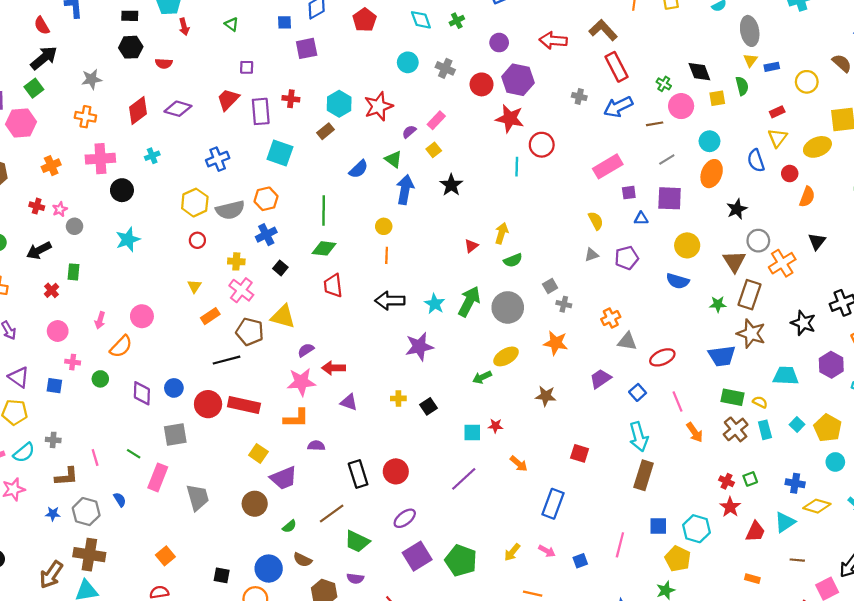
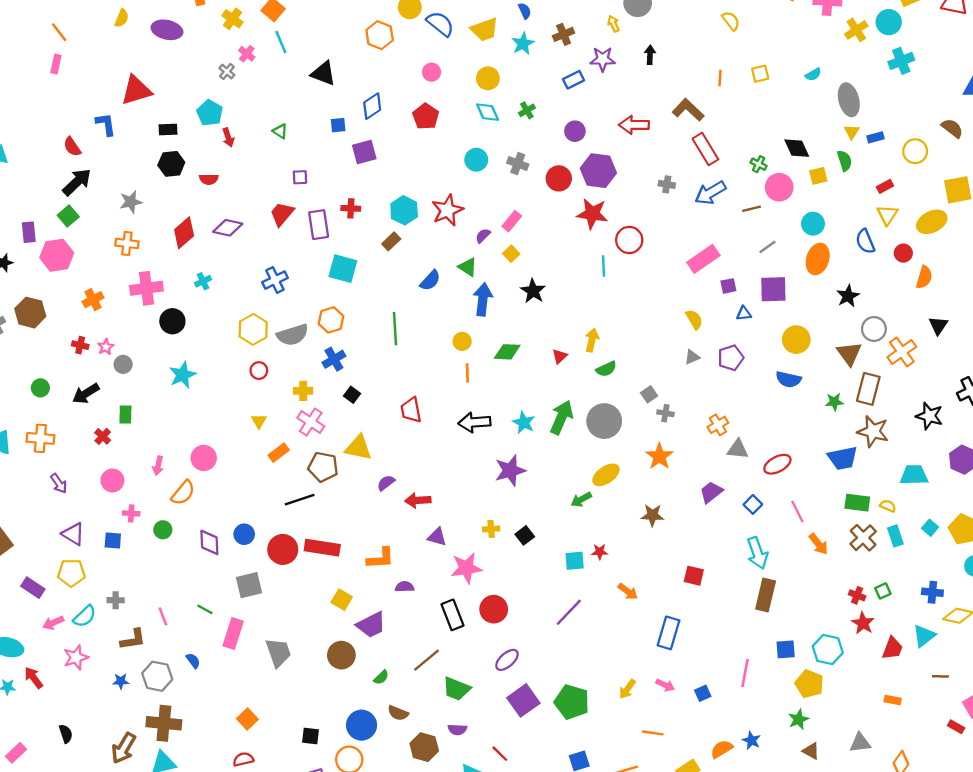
green diamond: (324, 248) -> (507, 352), moved
orange star: (556, 343) -> (659, 456), turned 30
pink star: (301, 382) -> (466, 568), moved

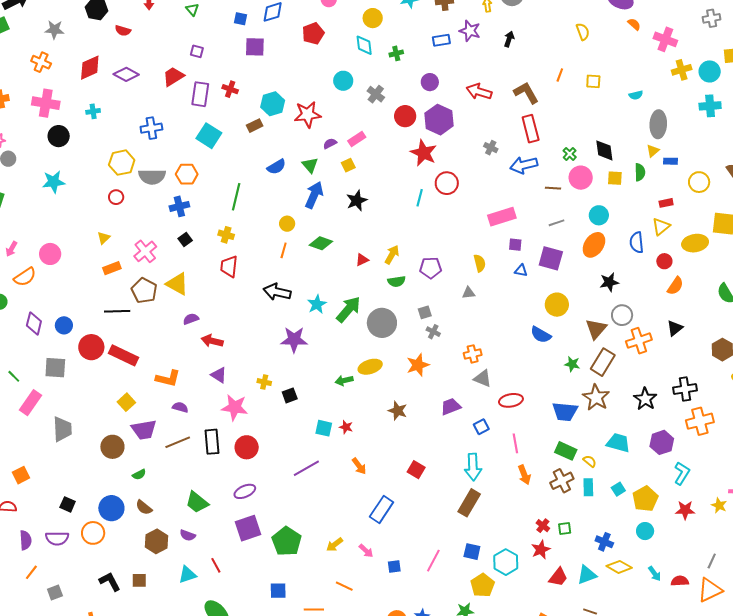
purple pentagon: (731, 358) -> (431, 268), moved
yellow cross: (303, 391) -> (226, 235), moved
brown line: (426, 660) -> (178, 442), moved

